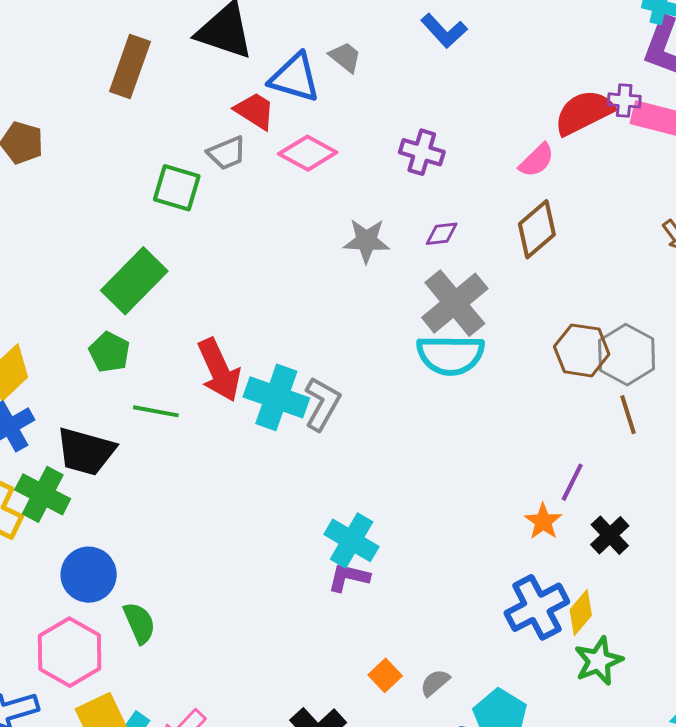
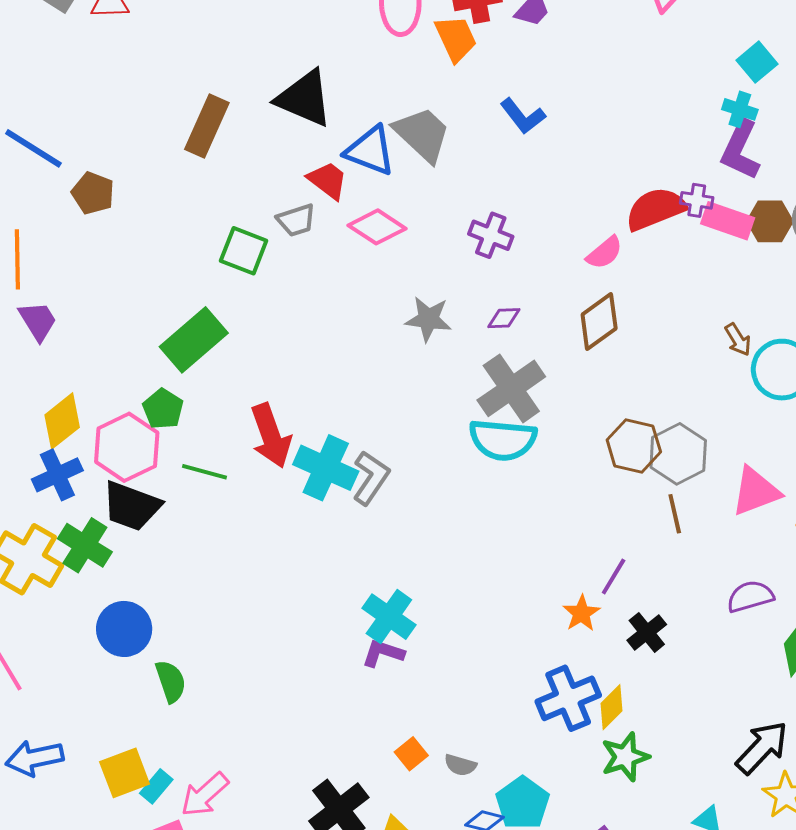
gray trapezoid: (345, 57) -> (422, 134), size x1.8
pink hexagon: (70, 652) -> (127, 447), moved
gray semicircle: (435, 683) -> (460, 765), turned -128

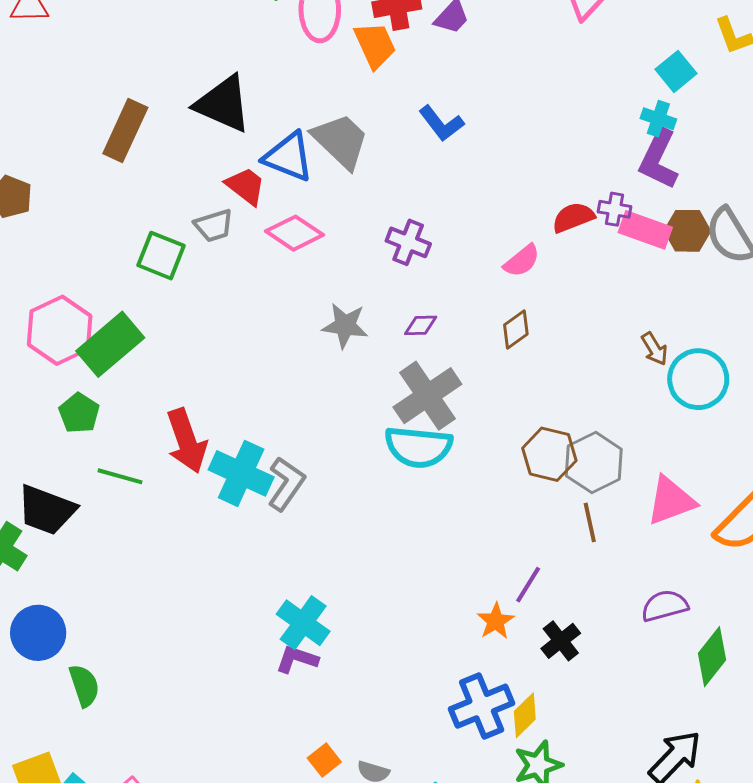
red semicircle: (656, 209) -> (573, 217), size x0.7
brown diamond: (599, 321) -> (516, 329), size x0.7
pink hexagon: (127, 447) -> (60, 330), moved

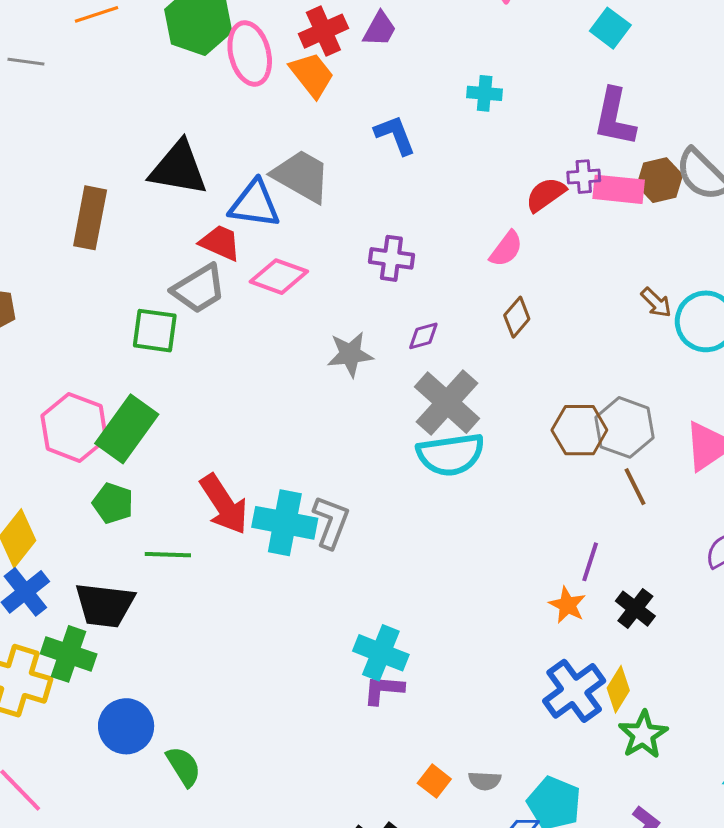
cyan cross: (658, 119) -> (485, 93), moved
blue L-shape: (441, 123) -> (395, 135), turned -150
gray trapezoid: (214, 226) -> (199, 289), size x1.4

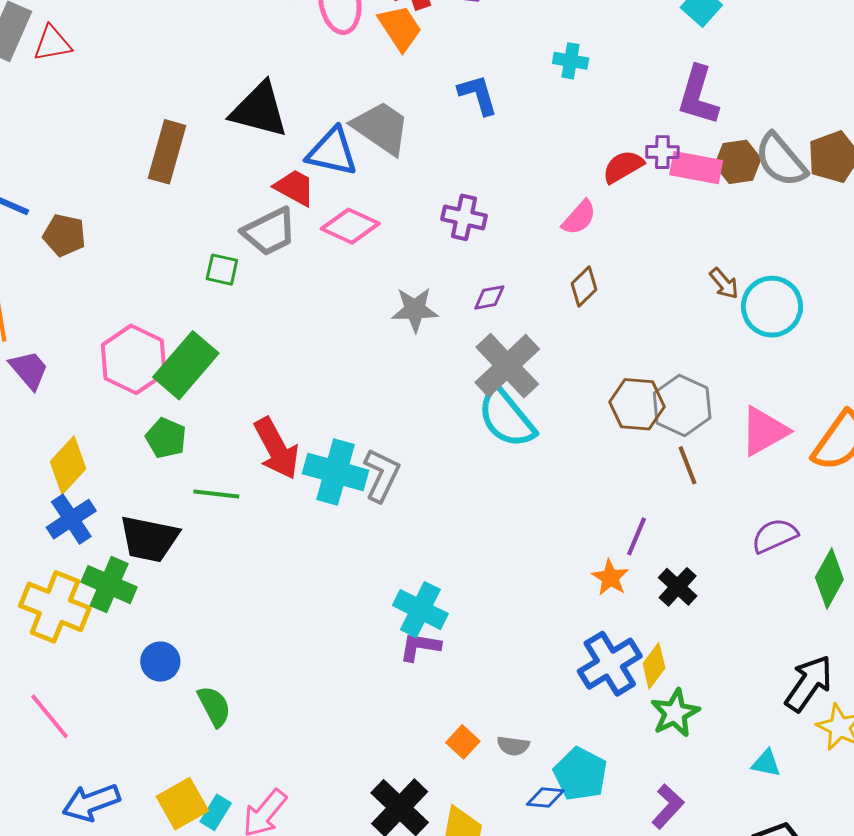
green square: (155, 331) -> (222, 270), size x0.7
cyan semicircle: (451, 454) -> (506, 418), turned 54
blue circle: (126, 726) -> (160, 662), size x0.7

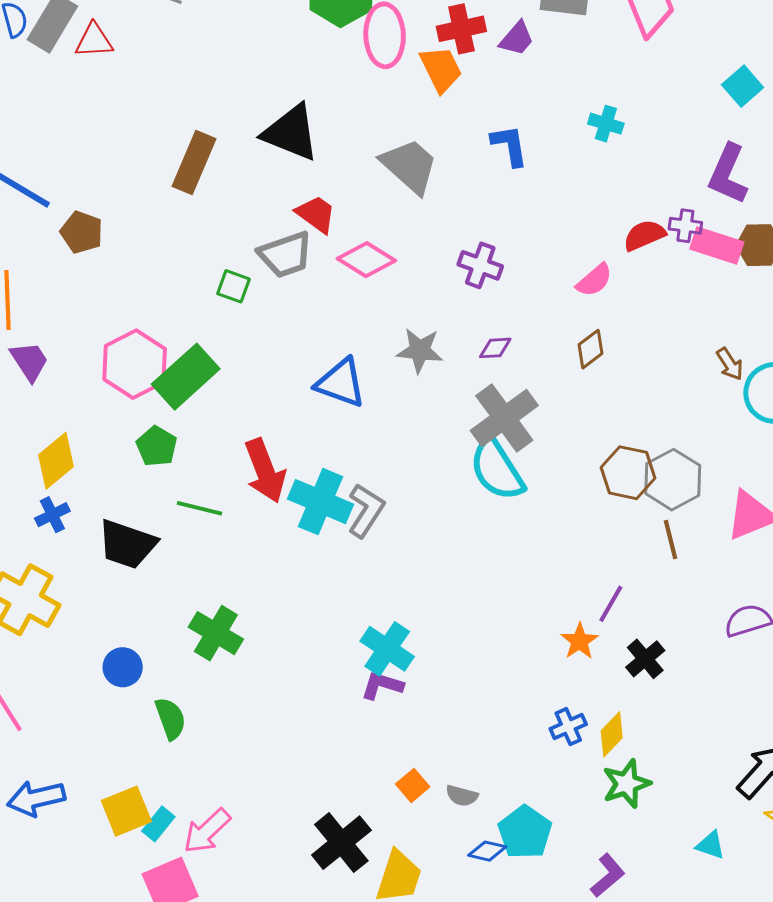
blue triangle: (332, 152) -> (341, 383), moved
blue cross: (71, 519) -> (52, 515), size x0.7
green cross: (109, 585) -> (216, 633), moved
blue cross: (610, 664) -> (568, 727), size x0.6

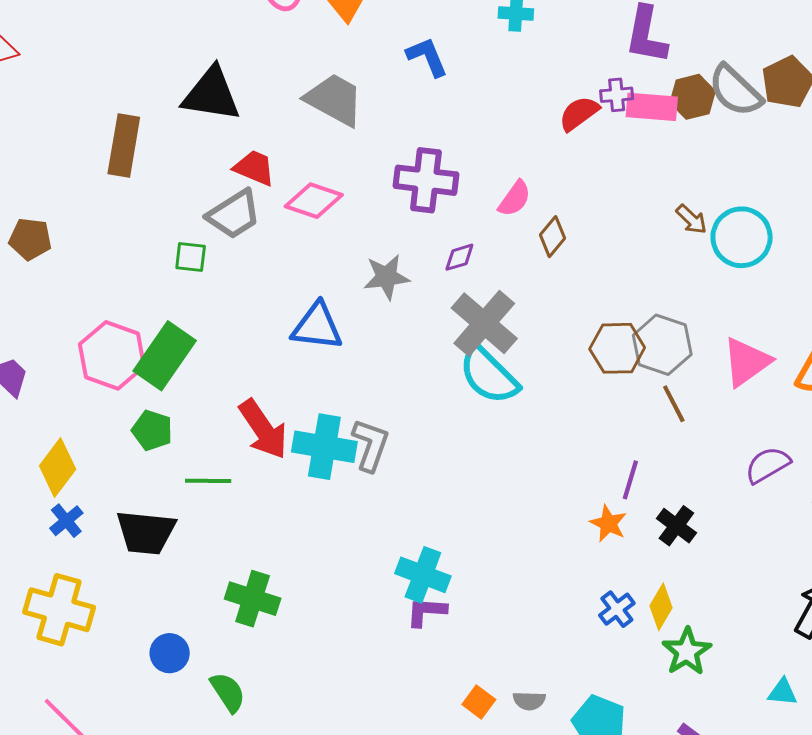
purple cross: (480, 265) -> (426, 180), size x1.4
pink semicircle: (594, 280) -> (515, 199), moved

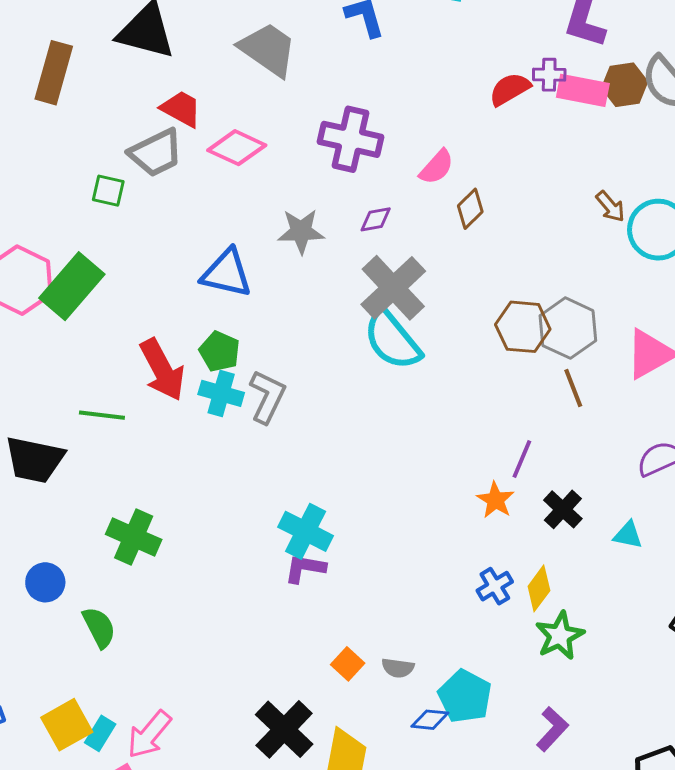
green pentagon: (152, 430) -> (220, 352), moved
cyan cross: (324, 447) -> (221, 393), size x0.7
cyan triangle: (783, 692) -> (628, 535), moved

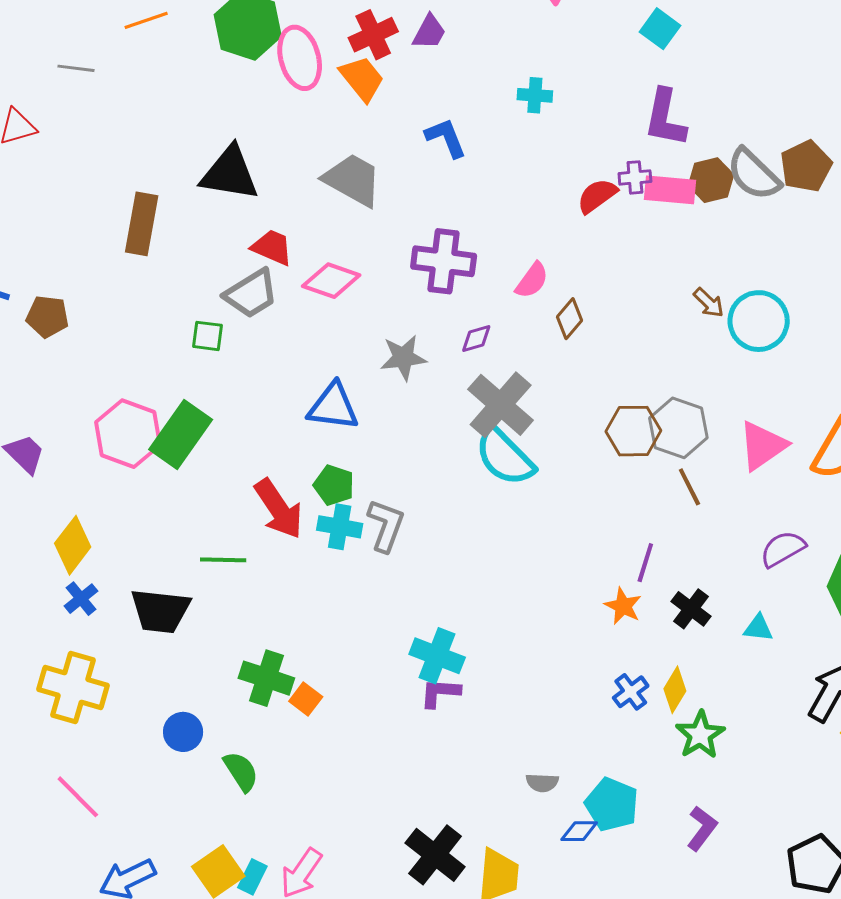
orange square: (348, 664) -> (306, 699), moved

